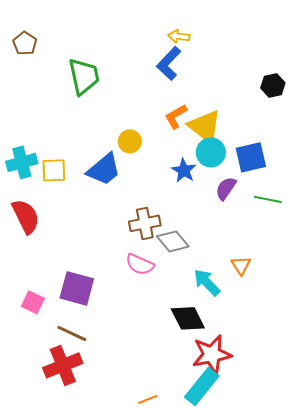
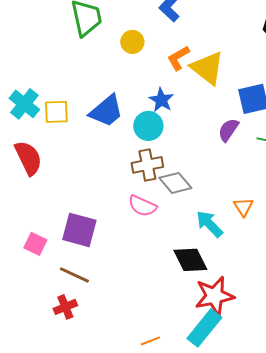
yellow circle: (130, 141) -> (132, 42), moved
cyan circle: (211, 152) -> (148, 126), moved
cyan cross: (22, 162) -> (24, 104), turned -36
blue star: (184, 170) -> (161, 100), moved
red cross: (63, 365) -> (65, 307), size x0.6

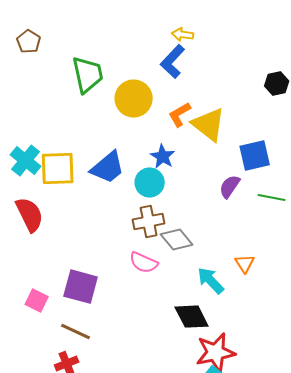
yellow circle: (132, 42) -> (134, 98), size x1.6
yellow square: (56, 112) -> (58, 168), size x1.4

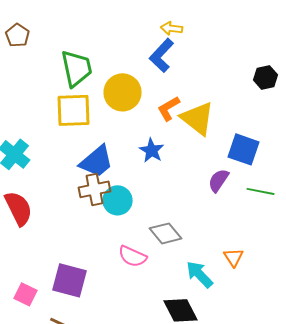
blue square: (255, 156) -> (244, 149), turned 32
yellow square: (58, 168) -> (74, 110), moved
cyan circle: (150, 182) -> (118, 200), moved
brown cross: (149, 222) -> (94, 189), moved

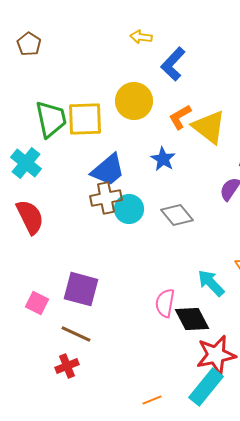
yellow arrow: (172, 28) -> (141, 37), moved
green trapezoid: (76, 68) -> (51, 119), moved
gray diamond: (166, 233) -> (177, 215), moved
pink semicircle: (132, 256) -> (165, 303), moved, turned 76

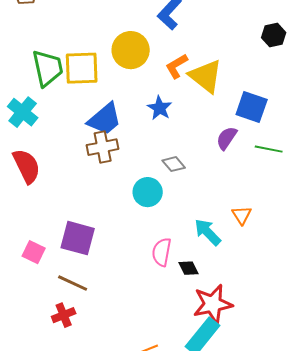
cyan circle: (129, 209) -> (148, 192), moved
gray diamond: (177, 215) -> (174, 164), size x0.7
black diamond: (192, 319) -> (189, 268), size x0.6

